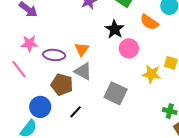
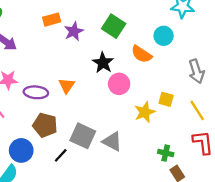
gray triangle: (83, 71) -> (112, 141), moved
yellow star: (151, 74) -> (145, 112), turned -30
gray square: (116, 93) -> (83, 136), moved

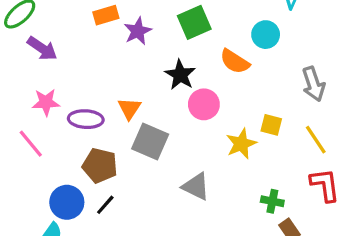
green square: (114, 26) -> (194, 22), turned 35
gray square: (83, 136) -> (150, 141), moved
black line: (61, 155) -> (105, 205), moved

